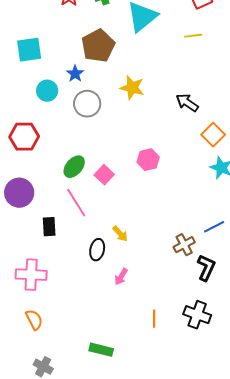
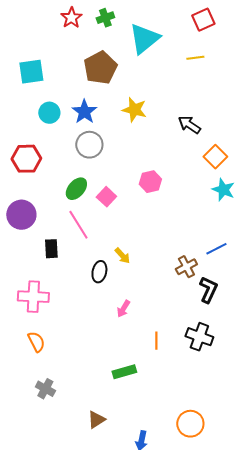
blue star: (75, 74) -> (84, 112), moved, size x1.4
gray circle: (87, 104) -> (89, 145), moved
pink arrow: (121, 277) -> (123, 309), moved
green rectangle: (101, 350) -> (124, 372), moved, turned -30

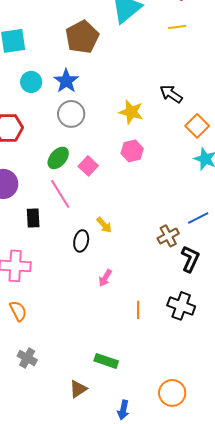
yellow star: (134, 110) -> (131, 112), moved
green rectangle: (124, 372) -> (106, 361), moved, turned 35

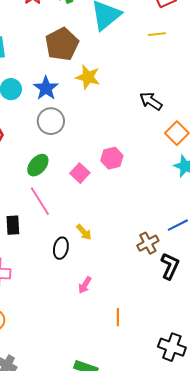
yellow star: (131, 112) -> (88, 77), moved
pink square: (88, 166) -> (80, 173), moved
black cross: (181, 306) -> (172, 347), moved

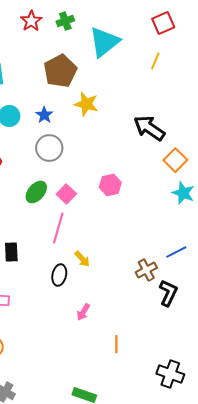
yellow line: (157, 34) -> (155, 61), turned -60
blue star: (46, 88) -> (44, 115), size x0.7
black arrow: (151, 101) -> (149, 128), size x1.4
pink square: (80, 173) -> (66, 194), moved
pink line: (40, 201) -> (58, 228), moved, turned 48

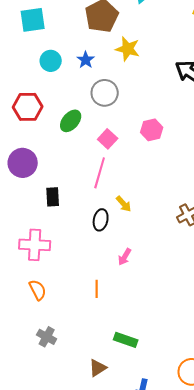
gray circle: (49, 148) -> (105, 93), moved
green ellipse: (36, 192) -> (71, 121), moved
orange line: (116, 344) -> (97, 289), moved

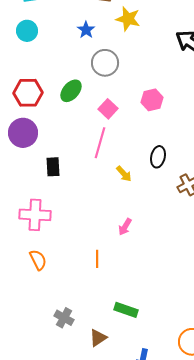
cyan circle: (51, 61) -> (27, 31), moved
red hexagon: (28, 107) -> (28, 93), moved
black ellipse: (101, 220) -> (158, 157), moved
gray cross: (47, 337) -> (64, 318), moved

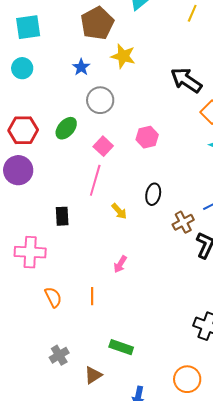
black rectangle: (53, 167) -> (62, 216), moved
orange semicircle: (38, 260) -> (53, 297), moved
gray cross: (64, 318) -> (59, 355), turned 30

